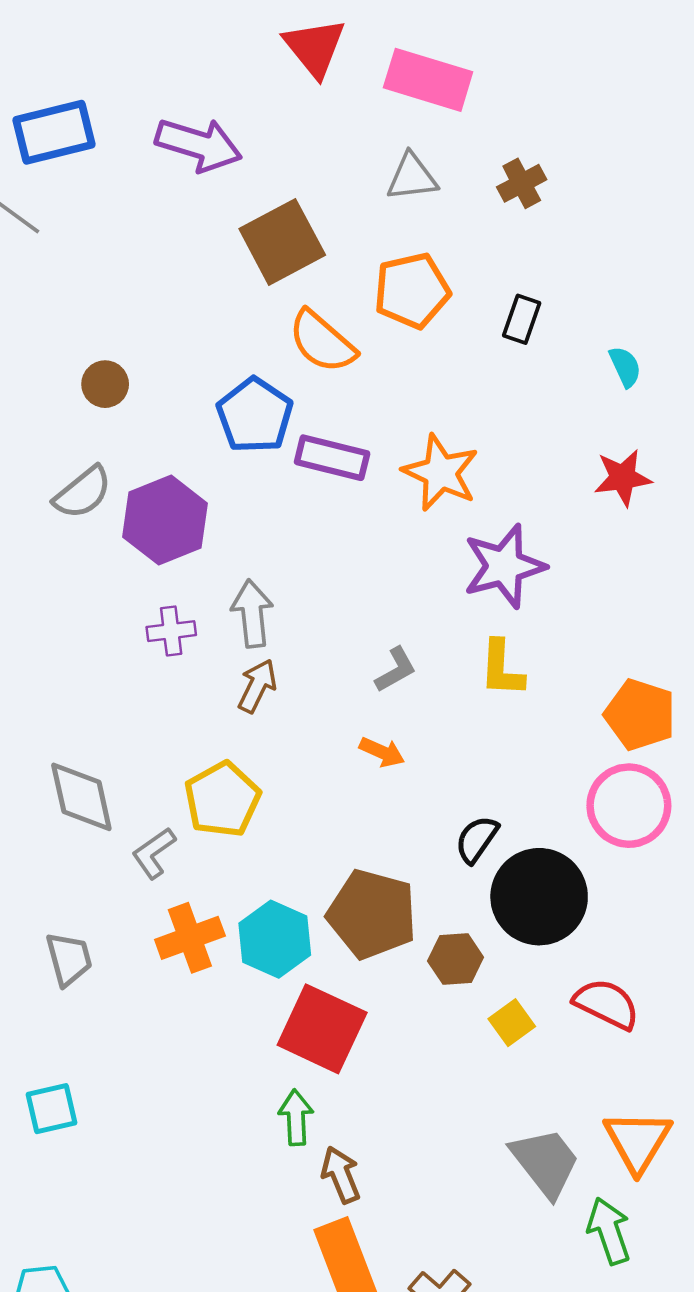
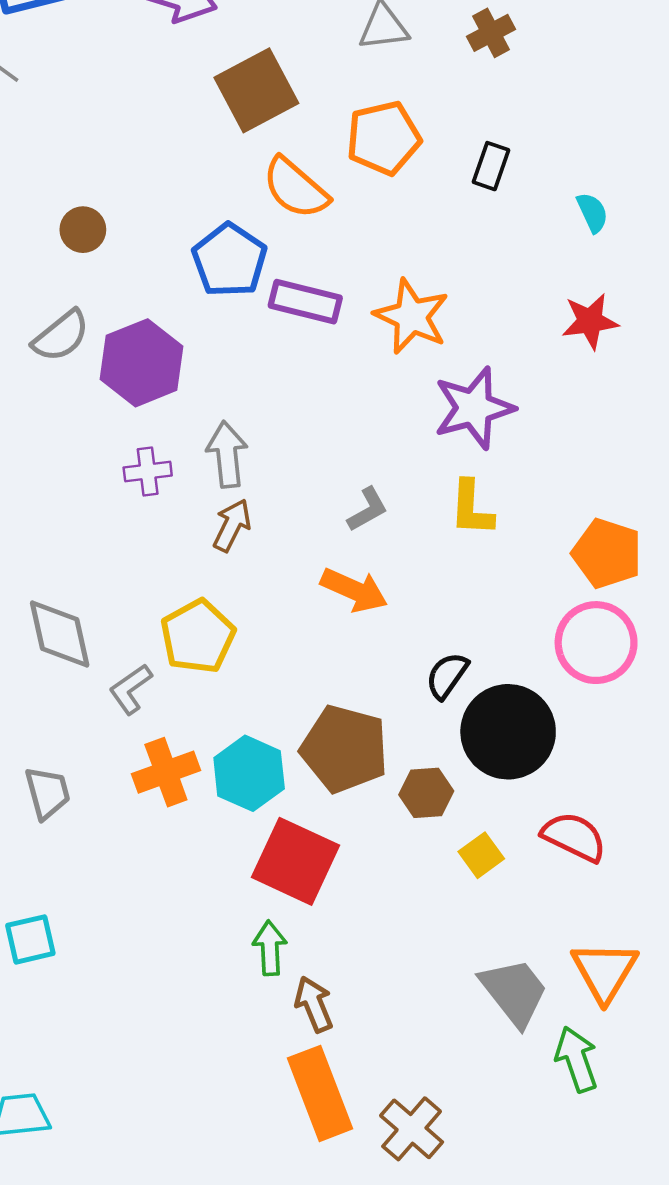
orange arrow: (382, 752) -> (354, 590), size x1.5

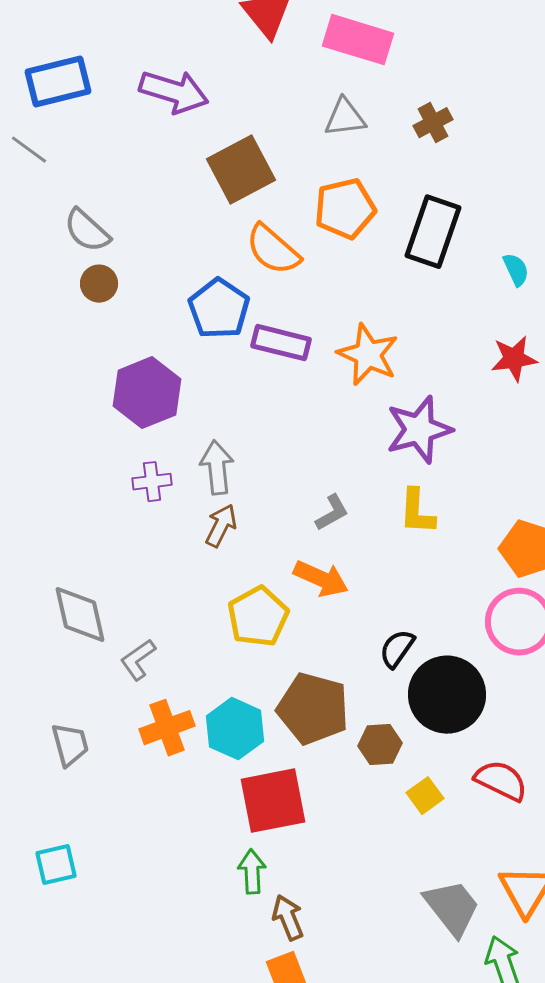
black rectangle: (491, 166) -> (433, 232), size x1.8
gray semicircle: (61, 336) -> (87, 231), moved, turned 81
yellow pentagon: (198, 636) -> (258, 617), moved
red square: (296, 861) -> (273, 801), turned -36

